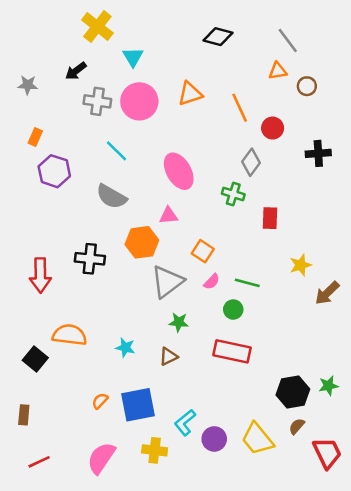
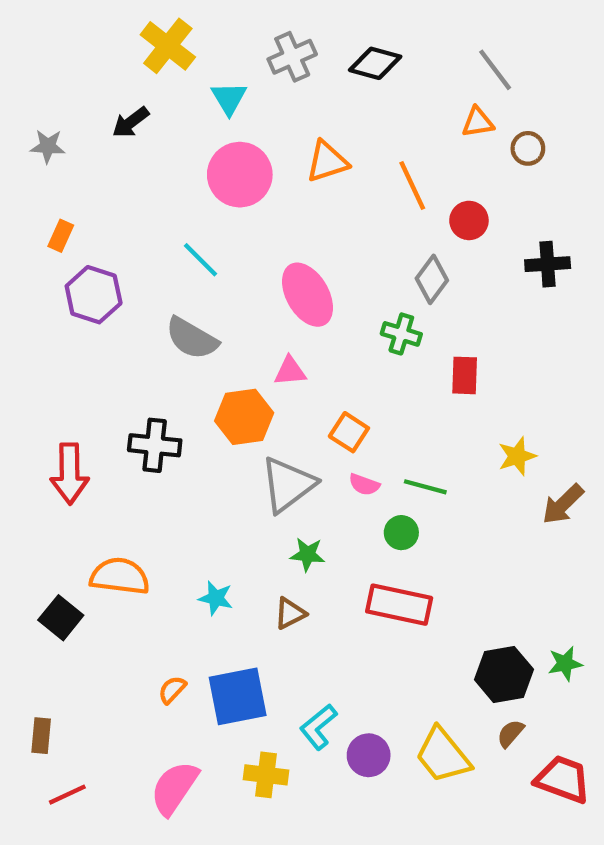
gray cross: (97, 101) -> (292, 57), moved, turned -32
pink semicircle: (212, 282) -> (364, 485), turned 66
brown rectangle: (24, 415) -> (41, 736), moved
red trapezoid: (327, 453) -> (563, 779), turned -44

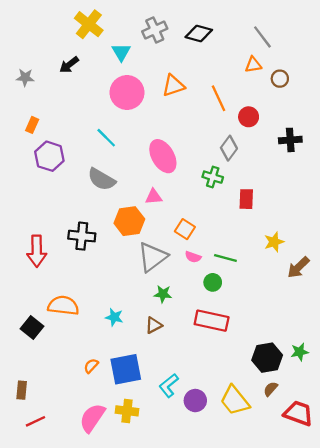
yellow cross: (266, 775) -> (127, 411), moved

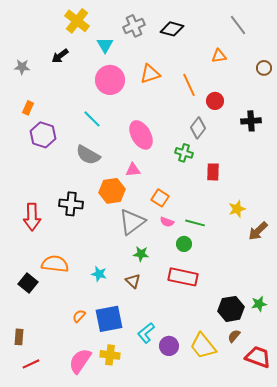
gray line: (262, 37) -> (238, 25), moved
brown circle: (280, 79) -> (264, 68), moved
brown triangle: (154, 325) -> (133, 281), turned -49

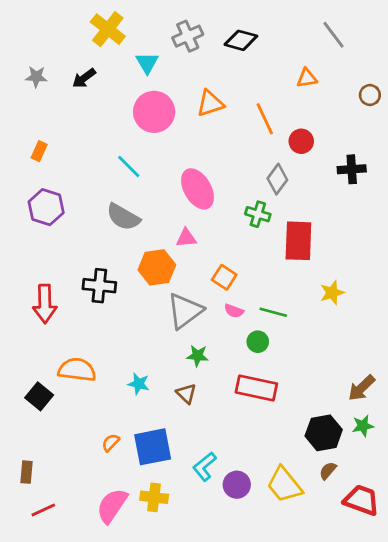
gray star: (22, 67) -> (36, 77), moved
purple hexagon: (43, 135) -> (46, 207), moved
red rectangle: (213, 172) -> (298, 241), size x1.6
brown arrow: (258, 231) -> (362, 388), moved

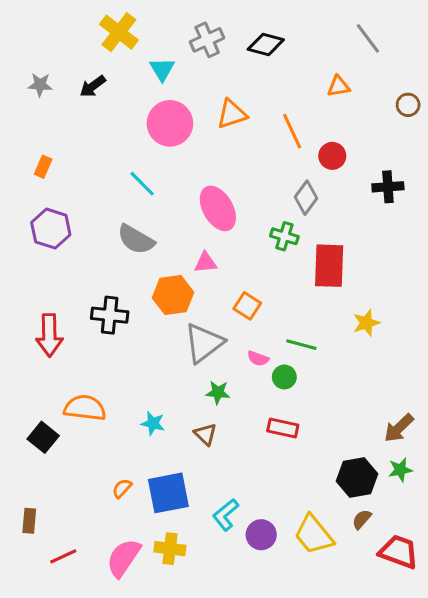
pink semicircle: (234, 311) -> (258, 358), moved
red rectangle: (256, 388) -> (283, 428), size x0.7
red line: (43, 510) -> (63, 556), moved

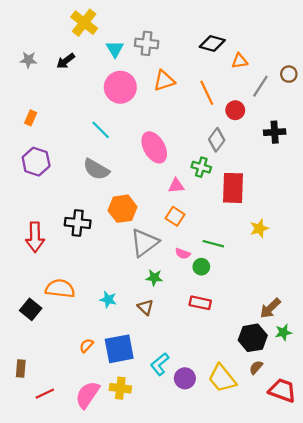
gray line: (368, 38) -> (260, 86), moved, turned 70
gray cross: (207, 40) -> (147, 43), moved, turned 30
black diamond: (266, 45) -> (212, 43), moved
pink triangle: (205, 263) -> (176, 186), moved
brown arrow: (399, 428) -> (270, 308), moved

